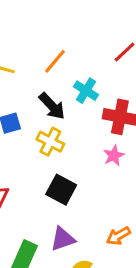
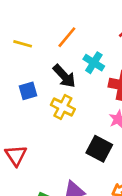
black square: (61, 190) -> (99, 149), moved

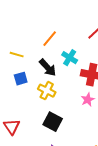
yellow line: (23, 44) -> (17, 55), moved
black square: (99, 149) -> (53, 122), moved

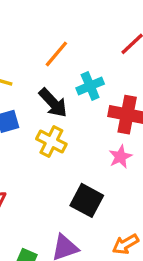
cyan cross: (70, 58) -> (90, 86), turned 35
black square: (53, 122) -> (87, 200), moved

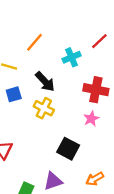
orange line: (56, 54) -> (35, 42), moved
cyan cross: (90, 86) -> (72, 57), moved

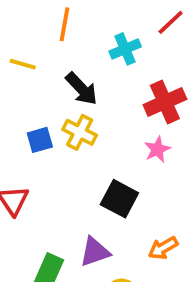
orange line: (35, 42) -> (64, 24), turned -30
red cross: (96, 90) -> (165, 102), turned -35
blue square: (14, 94) -> (40, 140), moved

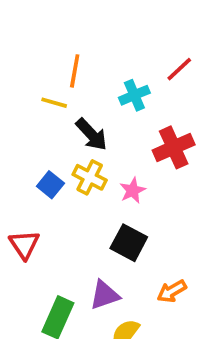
yellow line: (23, 64) -> (54, 103), moved
blue square: (40, 140) -> (50, 185), turned -35
pink star: (157, 149) -> (133, 190), moved

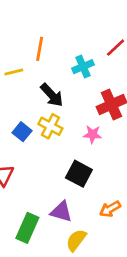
yellow line: (54, 103) -> (14, 72), moved, turned -30
pink star: (133, 190) -> (92, 134), moved, turned 30
purple triangle: (105, 295) -> (61, 212), turned 35

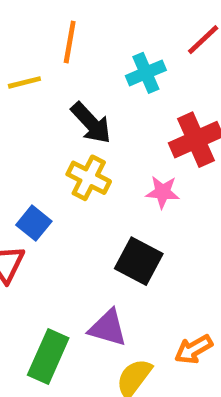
blue square: (22, 132) -> (34, 223), moved
orange arrow: (110, 209) -> (194, 349), moved

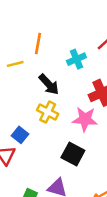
pink star: (163, 192) -> (85, 119), size x1.5

